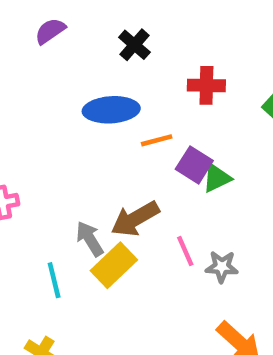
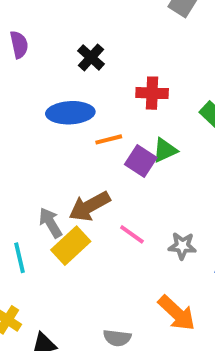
purple semicircle: (50, 31) -> (19, 45), turned 112
green triangle: (217, 178) -> (165, 150), moved
pink line: (185, 251) -> (132, 234), turned -32
gray star: (222, 267) -> (182, 246), moved

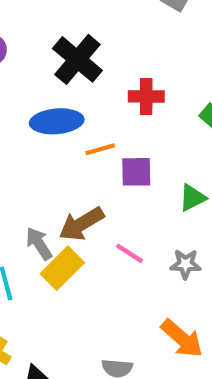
black cross: (91, 57) -> (77, 59), size x1.6
green triangle: (165, 150) -> (192, 198), moved
purple square: (141, 161) -> (136, 172), turned -32

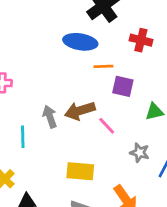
pink line: (130, 253) -> (107, 126), moved
yellow rectangle: (62, 268) -> (80, 171), moved, turned 36

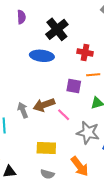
orange line: (103, 66) -> (93, 75), moved
gray star: (140, 153) -> (88, 133), size x1.6

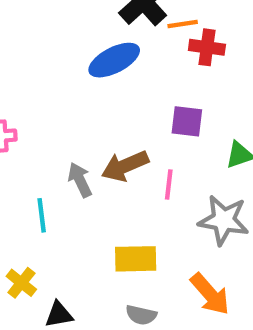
blue ellipse: (42, 56) -> (114, 60), turned -30
orange line: (93, 75) -> (183, 24), moved
pink line: (64, 115) -> (169, 185), turned 56

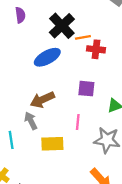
brown arrow: (125, 166) -> (42, 100), moved
yellow rectangle: (136, 259) -> (52, 144), moved

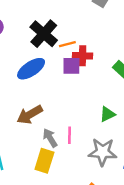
purple square: (86, 89) -> (71, 66), moved
gray arrow: (31, 121) -> (50, 138), moved
yellow rectangle: (52, 144) -> (44, 161), turned -65

